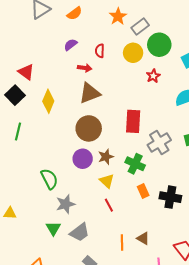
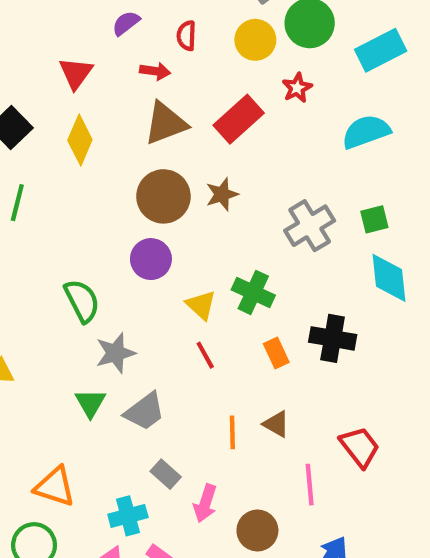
red triangle: (26, 72) -> (76, 73), moved, turned 30
red rectangle: (133, 121) -> (239, 119), moved, turned 45
brown star: (106, 157) -> (222, 194), moved
green cross: (135, 164) -> (253, 292), moved
orange rectangle: (143, 191) -> (276, 353), moved

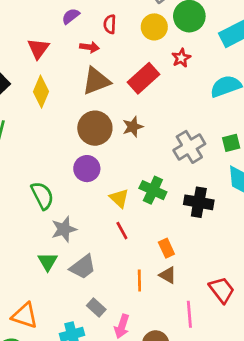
black cross: (333, 338) -> (199, 202), moved
orange rectangle: (276, 353) -> (166, 248), moved

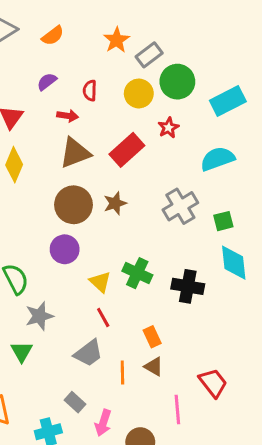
gray cross: (189, 147) -> (180, 206), moved
gray trapezoid: (83, 267) -> (88, 353), moved

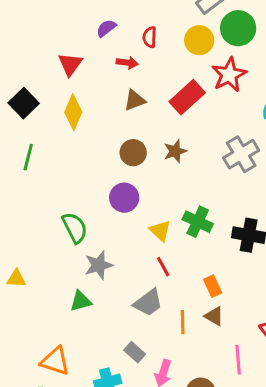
red star: (168, 128) -> (229, 75), size x1.6
brown triangle: (75, 153) -> (135, 100), size x0.7
brown circle: (74, 205) -> (133, 153), size x0.7
green triangle: (22, 352) -> (81, 301), turned 45

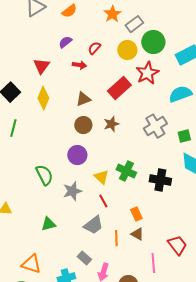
red semicircle: (150, 37) -> (94, 48), turned 40
brown triangle: (135, 100) -> (83, 99), moved
gray star: (99, 265) -> (72, 191), moved

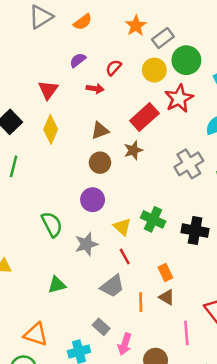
brown star: (111, 124) -> (133, 150), moved

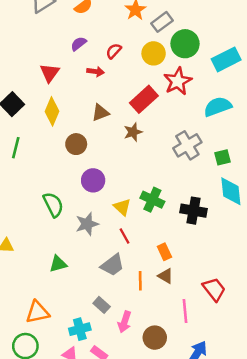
brown circle: (100, 163) -> (76, 144), moved
orange triangle: (36, 334) -> (37, 312), turned -30

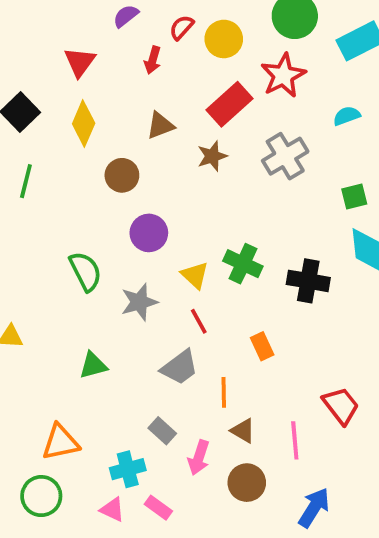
yellow circle: (154, 53) -> (224, 39), moved
red arrow: (96, 72) -> (153, 60), turned 98
cyan semicircle: (218, 107) -> (347, 116), size x0.6
gray cross: (187, 145) -> (285, 156), moved
brown triangle: (166, 276) -> (243, 431), moved

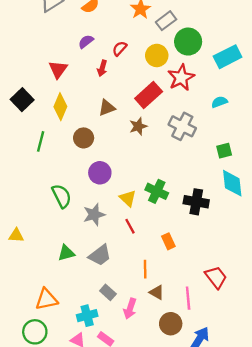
yellow circle: (224, 39) -> (157, 55), moved
gray cross: (285, 156) -> (182, 126), turned -32
green line: (26, 181) -> (41, 141), moved
gray trapezoid: (180, 367) -> (100, 255), moved
brown circle: (247, 483) -> (171, 324), moved

